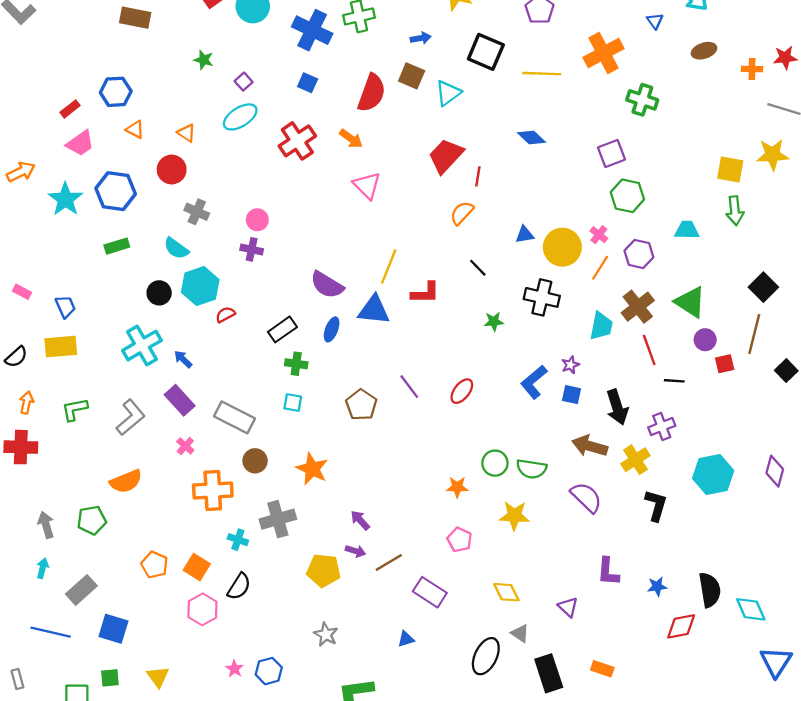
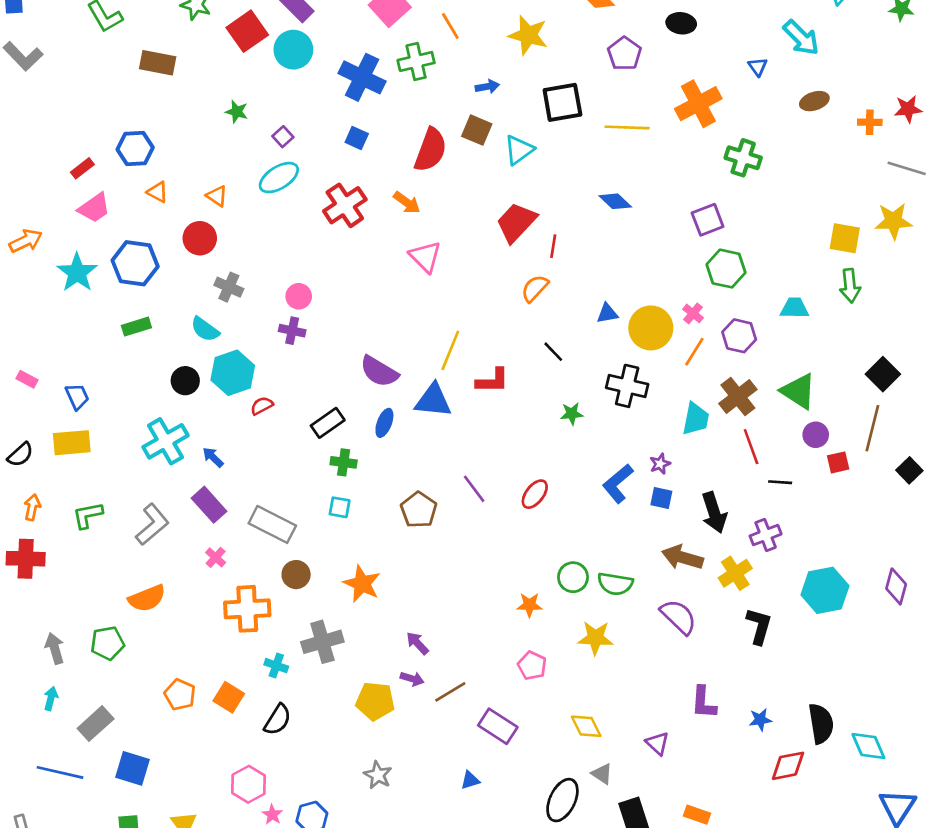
black square: (486, 52) -> (562, 102), turned -33
pink hexagon: (202, 609) -> (249, 784), moved

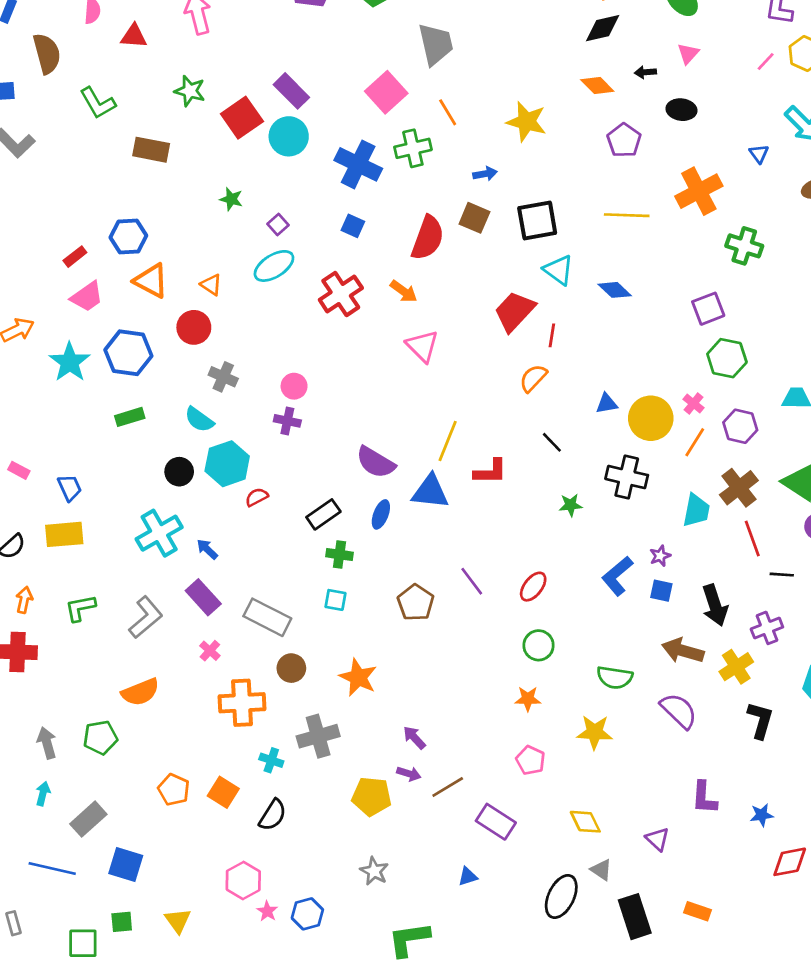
black square: (562, 102) -> (537, 221), moved
cyan triangle: (519, 150) -> (559, 270), moved, turned -48
orange triangle: (158, 192) -> (151, 281), size x1.6
green circle: (573, 577) -> (539, 645), moved

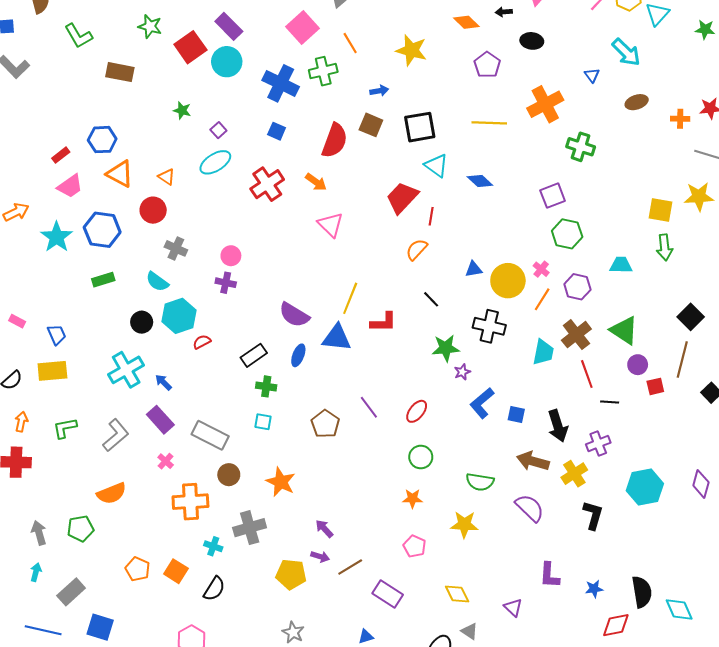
green star: (571, 505) -> (446, 348), size x1.5
purple star: (660, 556) -> (462, 372), moved

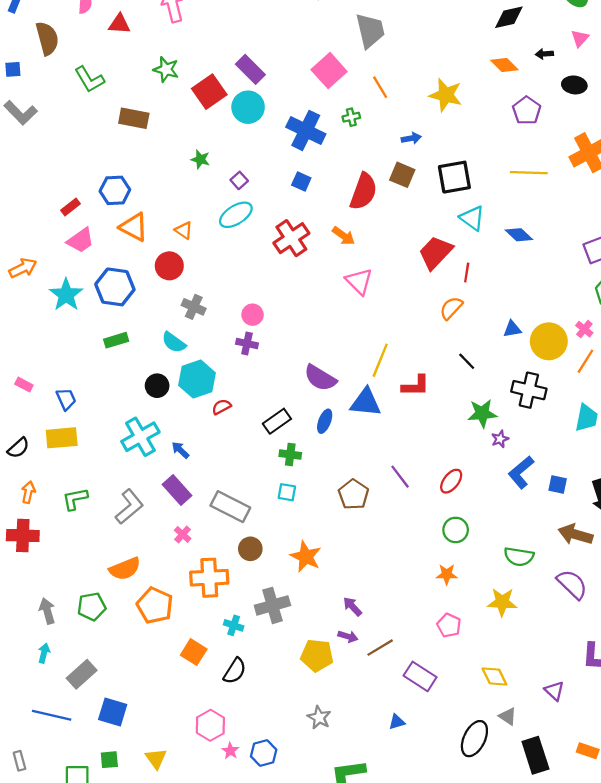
green cross: (323, 71) -> (351, 117), size x0.6
orange pentagon: (138, 569) -> (155, 605), moved, size x1.4

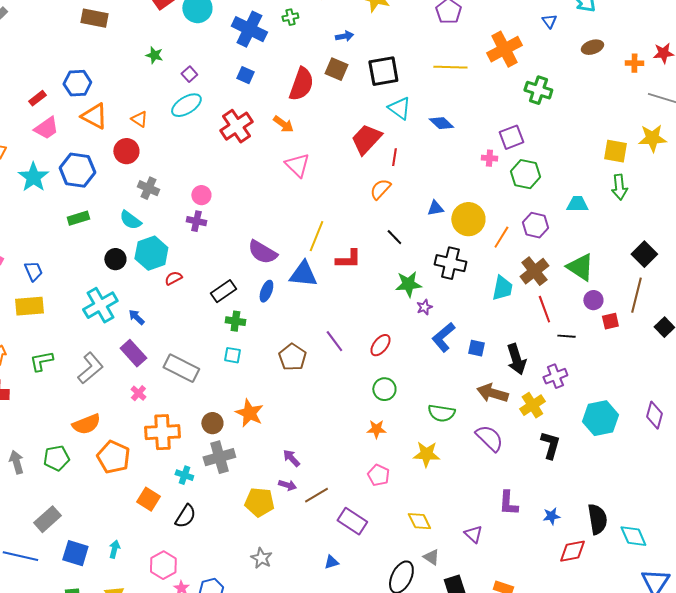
pink cross: (584, 329) -> (489, 158), moved, turned -35
brown circle: (250, 549) -> (212, 423), moved
cyan arrow: (44, 653) -> (114, 549), moved

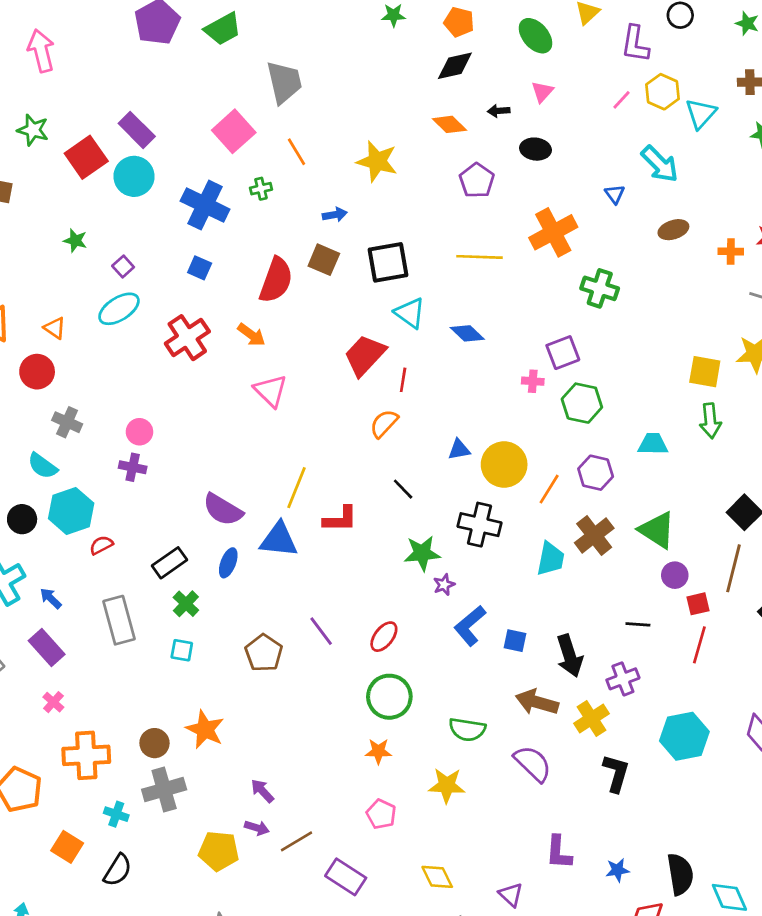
red line: (544, 309) -> (699, 645), moved, turned 36
green cross: (235, 321) -> (186, 604), turned 36
gray rectangle: (181, 368) -> (119, 620), moved, turned 48
green circle: (384, 389) -> (389, 697), size x1.4

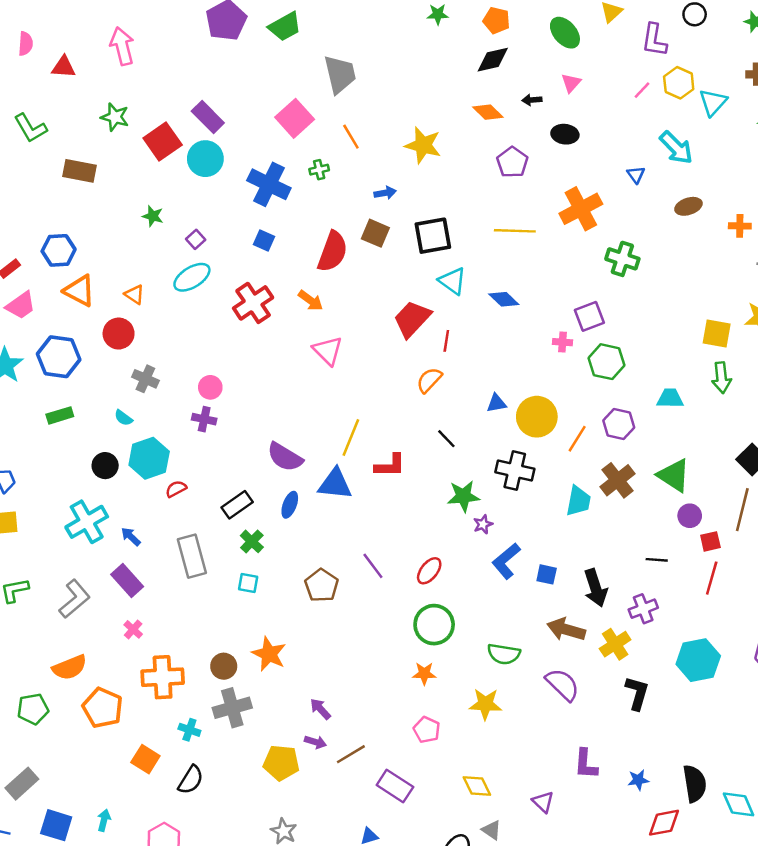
cyan semicircle: (43, 466) -> (123, 418), size x0.7

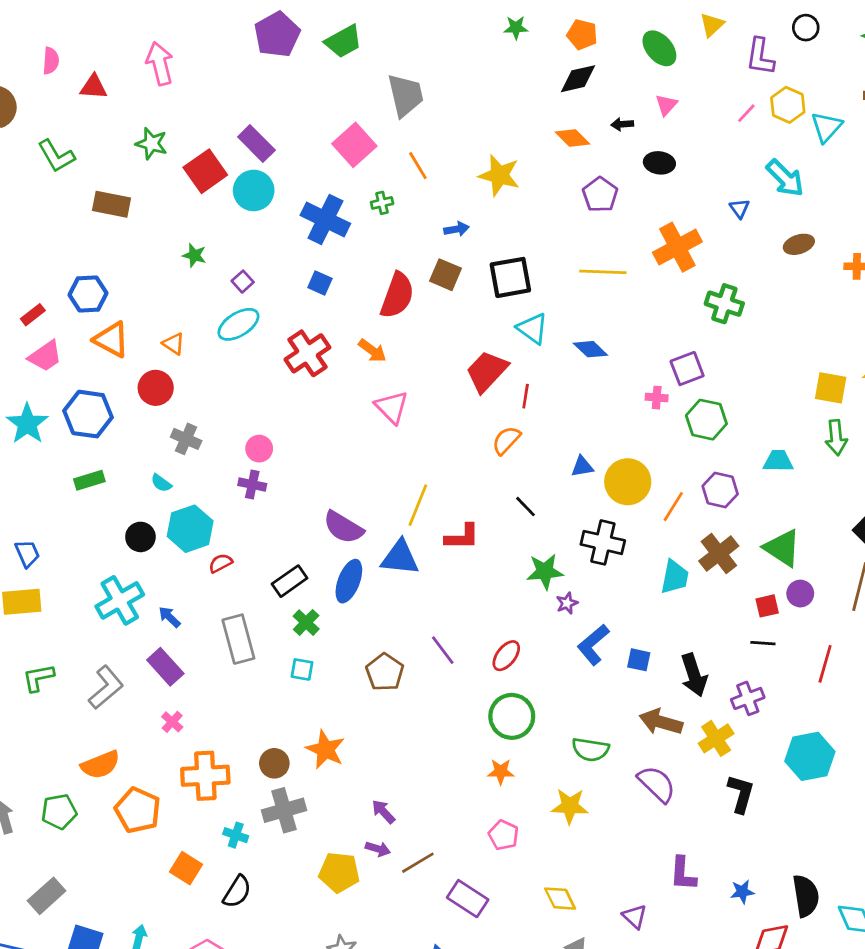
blue ellipse: (290, 505) -> (349, 581), size x1.4
red square: (710, 541) -> (767, 606), moved

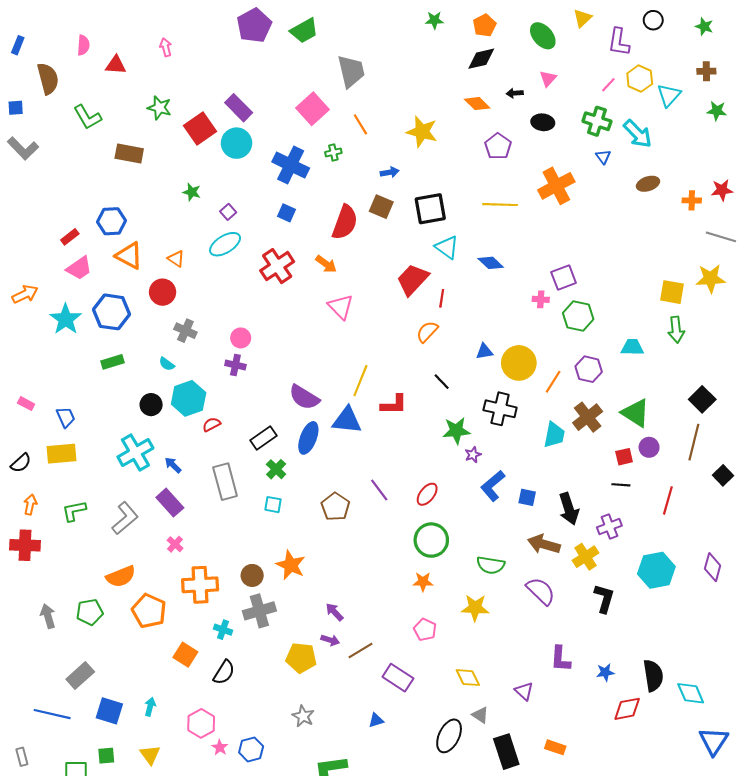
orange pentagon: (582, 35) -> (484, 25), turned 30
pink arrow: (160, 63) -> (166, 47), size x0.6
green cross: (724, 304) -> (597, 121), moved

